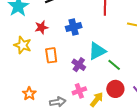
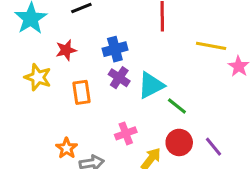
purple cross: (79, 65) -> (119, 78), moved
pink cross: (79, 91) -> (126, 133), moved
orange star: (29, 94) -> (67, 148), moved

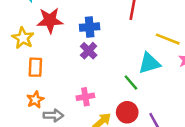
red star: (66, 50) -> (50, 20), size x1.5
cyan triangle: (151, 85) -> (149, 63), moved
orange rectangle: (81, 92) -> (35, 67), moved

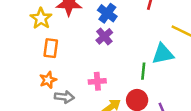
blue cross: (90, 27) -> (107, 13), turned 36
green line: (131, 82) -> (143, 71), turned 42

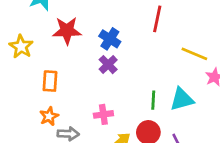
yellow star: (41, 18) -> (21, 47), moved
cyan triangle: (163, 54) -> (182, 99), moved

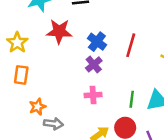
red line: (157, 19) -> (131, 45), moved
orange rectangle: (50, 81) -> (21, 75), moved
pink cross: (103, 114) -> (93, 95), moved

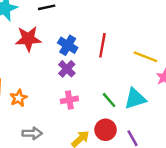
green line: (132, 99) -> (109, 100), turned -42
orange star: (37, 107) -> (19, 98), moved

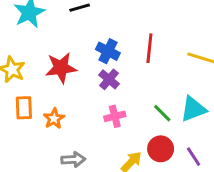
red star: (28, 39) -> (61, 68), moved

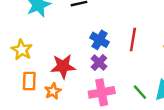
red star: (61, 68) -> (63, 66), moved
pink cross: (115, 116) -> (102, 92), size x1.5

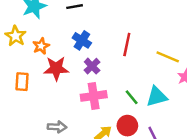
blue cross: (100, 40) -> (82, 40), moved
yellow star: (22, 50) -> (15, 36), moved
orange star: (53, 91) -> (41, 46), moved

